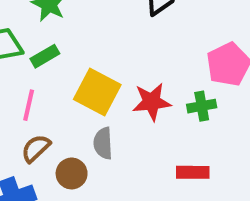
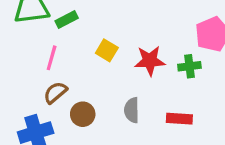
yellow square: (97, 92) -> (107, 50), size x0.6
gray semicircle: (103, 143) -> (132, 110), moved

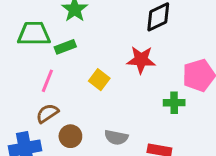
red star: (150, 61) -> (141, 60), moved
gray semicircle: (132, 110) -> (116, 137), turned -85

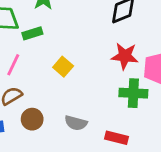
red star: (141, 60) -> (125, 56), moved
green cross: (174, 103) -> (133, 93), size x1.4

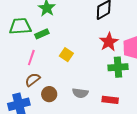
red star: (125, 56) -> (109, 42), turned -30

